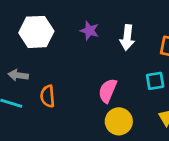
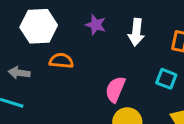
cyan square: (155, 81) -> (166, 79), turned 30
orange semicircle: (48, 96) -> (61, 61), moved, turned 100

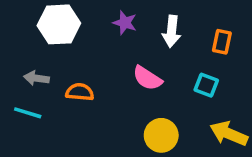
orange semicircle: (61, 61) -> (80, 92), moved
pink semicircle: (115, 89) -> (147, 78), moved, turned -80

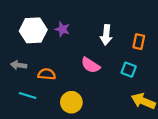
purple star: (125, 23) -> (62, 29), moved
cyan line: (28, 113) -> (28, 95), moved
yellow circle: (161, 135) -> (71, 102), moved

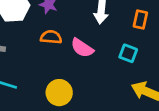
orange semicircle: (47, 74) -> (51, 37), moved

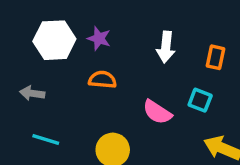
pink semicircle: (82, 48) -> (157, 112), moved

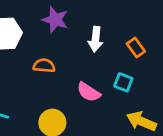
purple star: (99, 38) -> (55, 20), moved, size x1.4
orange rectangle: (215, 57) -> (136, 48), turned -48

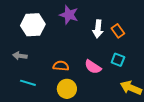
orange rectangle: (136, 48) -> (118, 31), moved
orange semicircle: (44, 66) -> (61, 66), moved

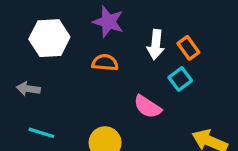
cyan square: (118, 60) -> (180, 79), moved, turned 32
orange semicircle: (61, 66) -> (105, 63), moved

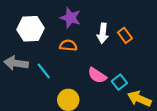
cyan square: (180, 79) -> (119, 82), moved
gray arrow: (28, 89) -> (16, 63), size x1.5
cyan line: (41, 133) -> (44, 71), moved, turned 35

